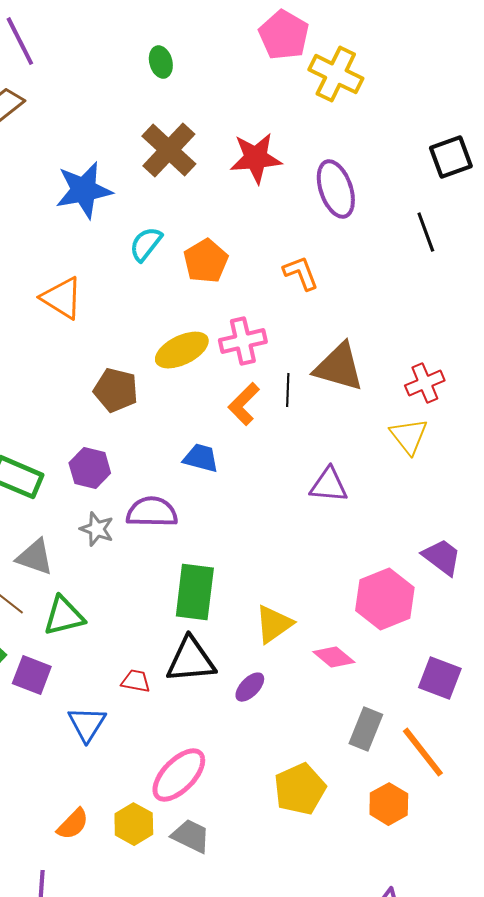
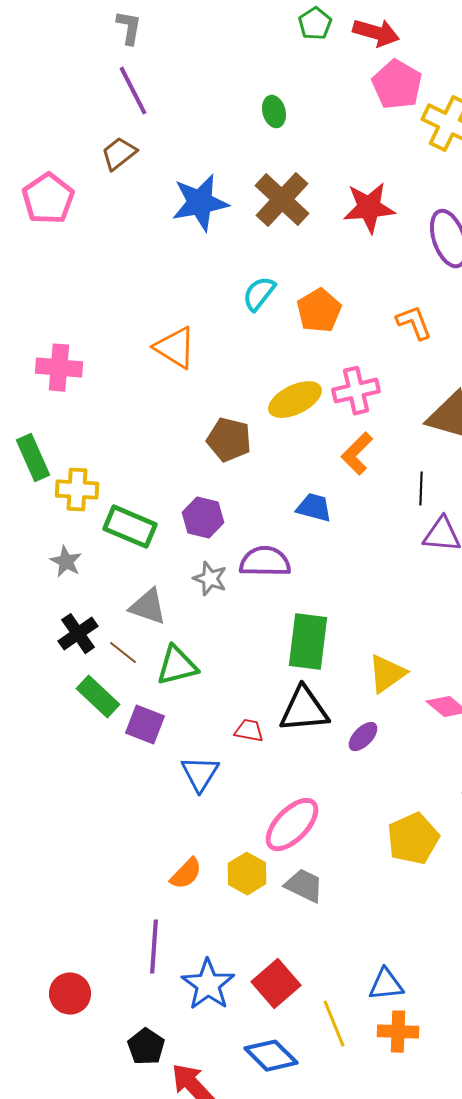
blue star: (84, 190) -> (200, 203), moved
black line: (288, 390) -> (421, 489), moved

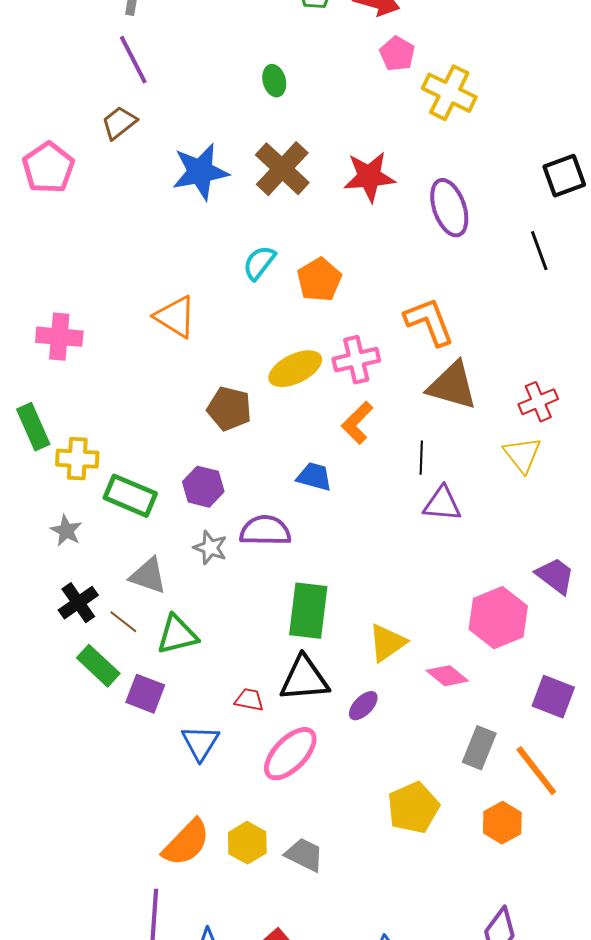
pink pentagon: (397, 85) -> (397, 54), size x0.7
orange L-shape: (414, 323) -> (429, 322), moved, size x1.4
pink ellipse: (292, 825) -> (290, 754), moved
orange semicircle: (186, 874) -> (186, 843), size x1.5

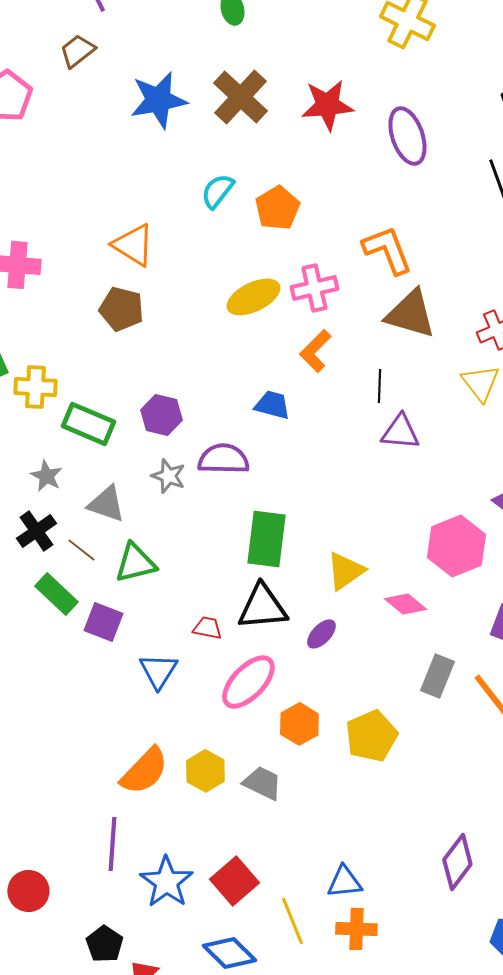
brown pentagon: (229, 409) -> (121, 309), moved
gray star: (66, 531) -> (46, 476), moved
orange hexagon: (502, 823) -> (299, 724), moved

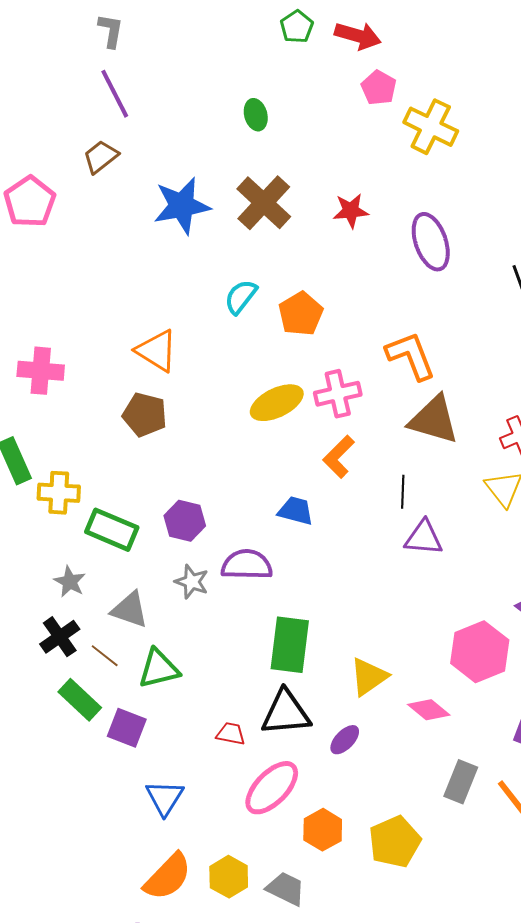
red star: (327, 105) -> (351, 211), size x0.7
blue triangle: (158, 671) -> (165, 798), moved

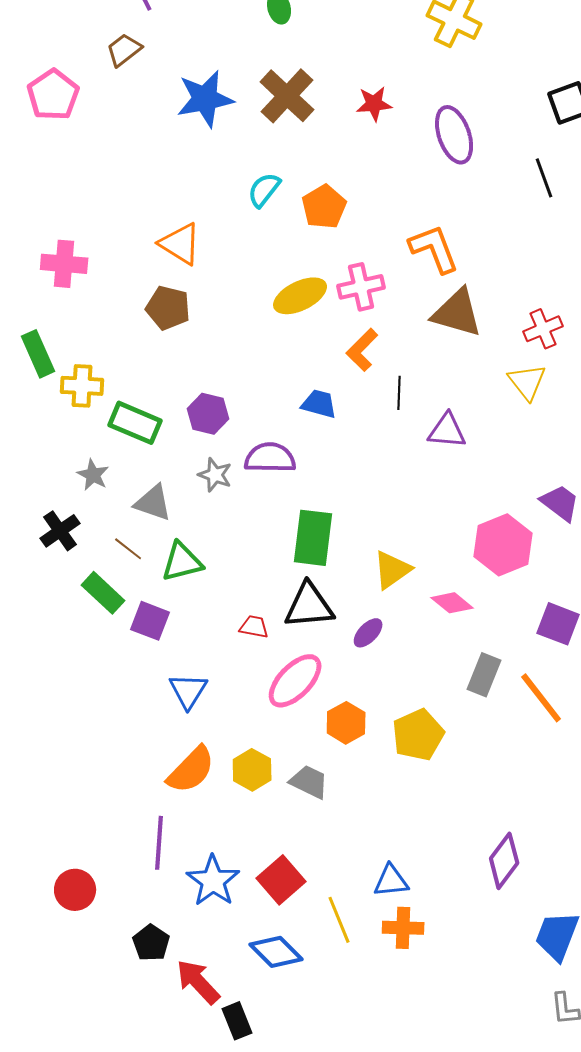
black line: (403, 492) -> (399, 393), moved
black cross: (60, 637) -> (60, 531), moved

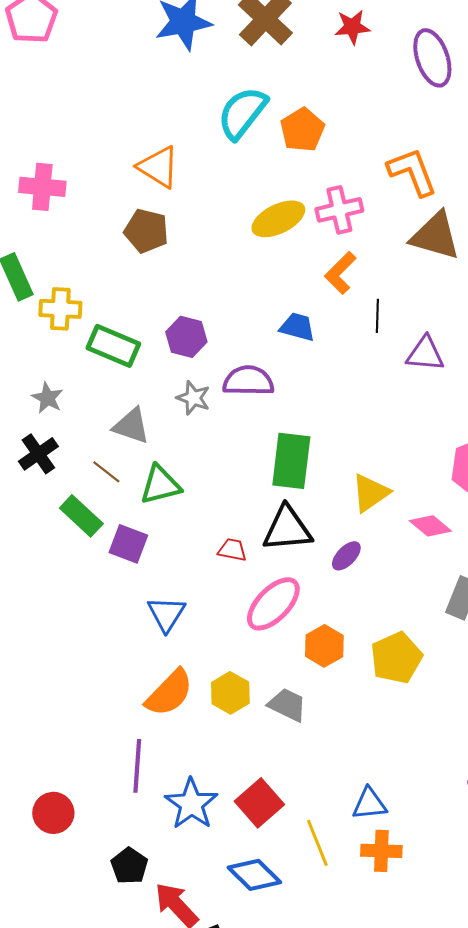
cyan semicircle: (264, 190) -> (242, 113), size x1.5
gray star: (93, 475) -> (47, 398), moved

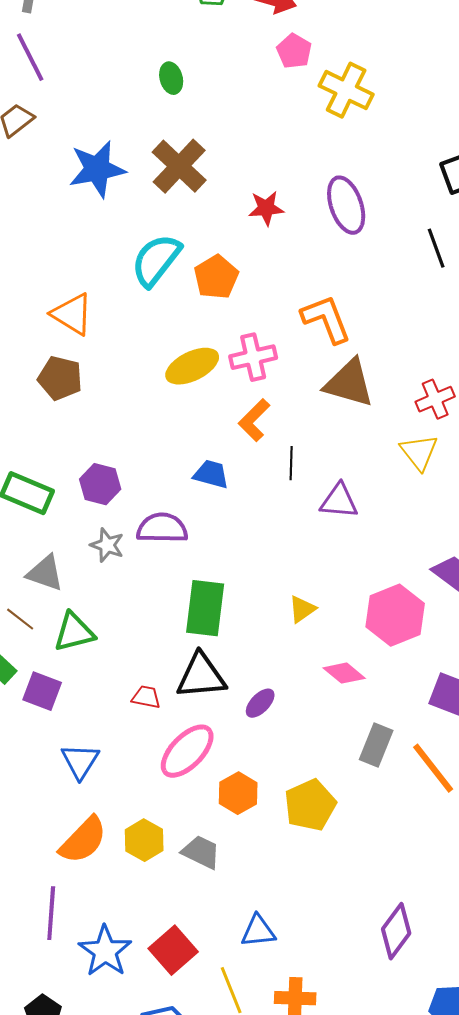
red star: (352, 27) -> (266, 208), moved
yellow triangle: (370, 493) -> (302, 609), moved, size x0.7
blue triangle: (369, 804) -> (258, 931), moved

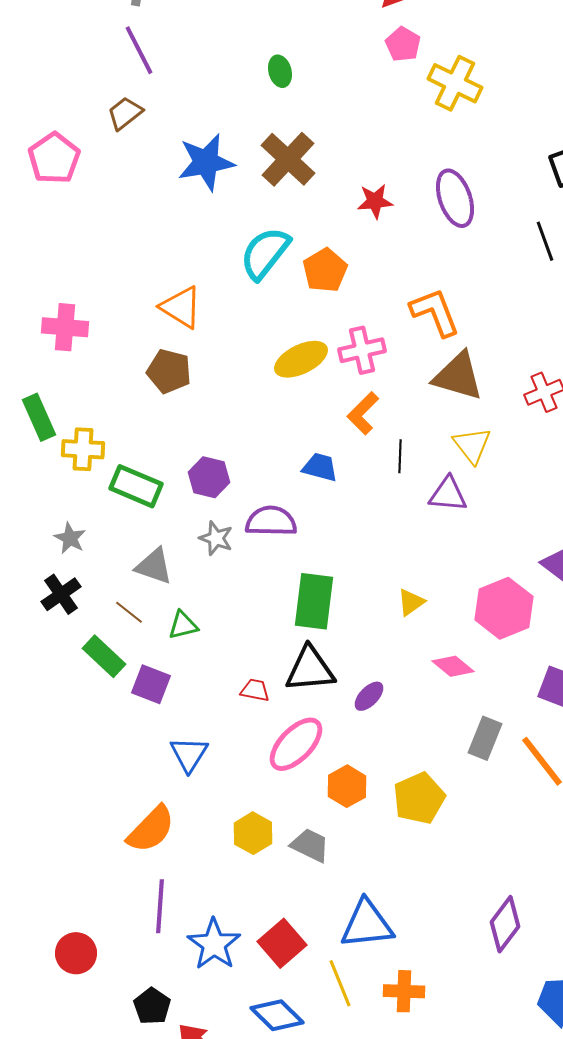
yellow triangle: (419, 452) -> (472, 445), moved
green triangle: (74, 632) -> (183, 625), size x0.7
orange semicircle: (83, 840) -> (151, 829), moved
blue triangle: (258, 931) -> (367, 924), size x1.5

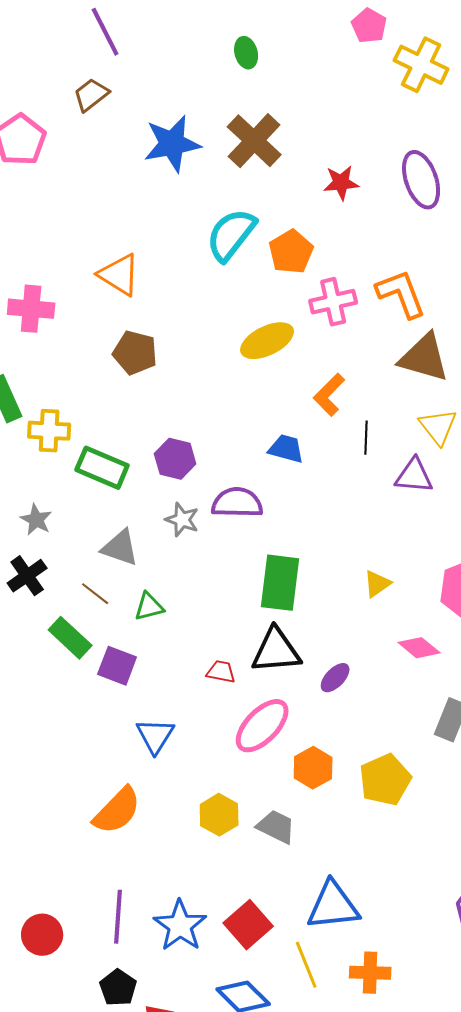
orange triangle: (181, 307) -> (119, 275), moved
pink cross: (362, 350) -> (333, 302), moved
purple line: (160, 906) -> (118, 917), moved

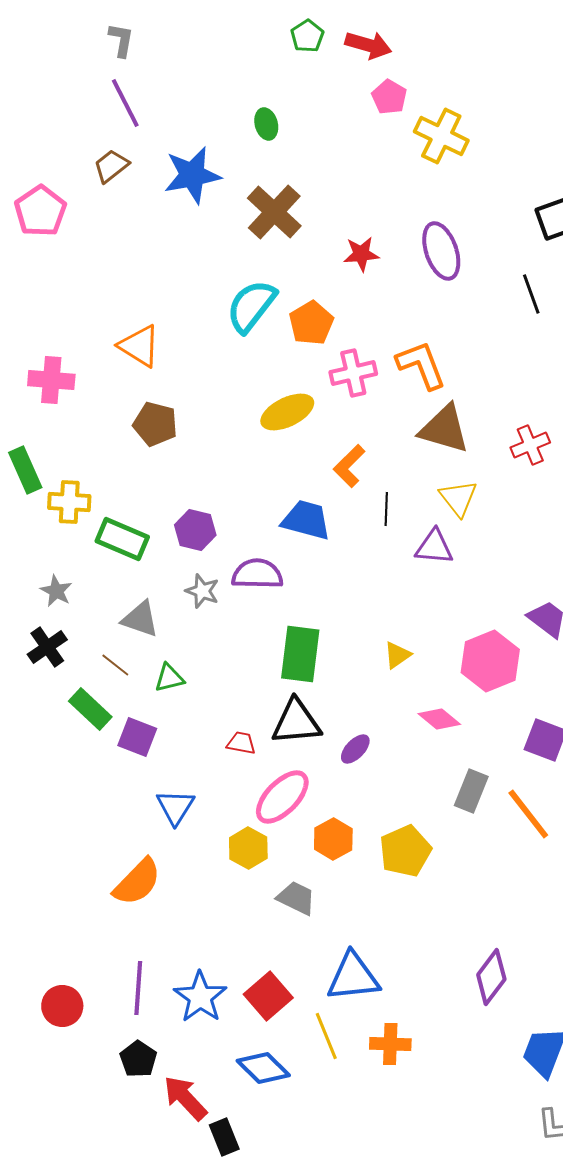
blue star: (172, 144) -> (192, 175), moved
blue trapezoid: (286, 449) -> (306, 520), size x1.4
yellow hexagon: (219, 815) -> (248, 848), moved

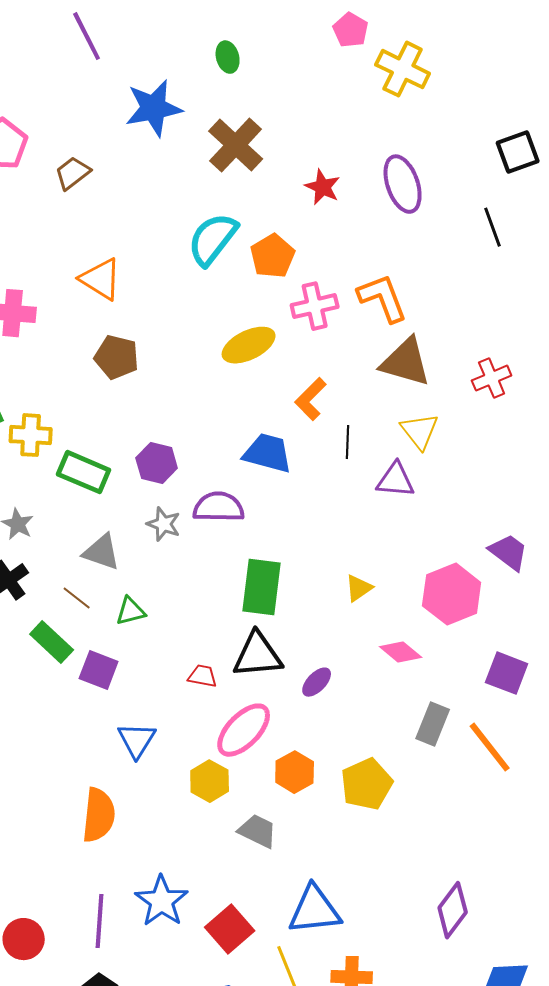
brown trapezoid: (111, 166) -> (73, 173), moved
red star: (361, 254) -> (323, 187), turned 30
orange semicircle: (137, 882) -> (99, 815), turned -38
blue star: (200, 997) -> (162, 901), moved

